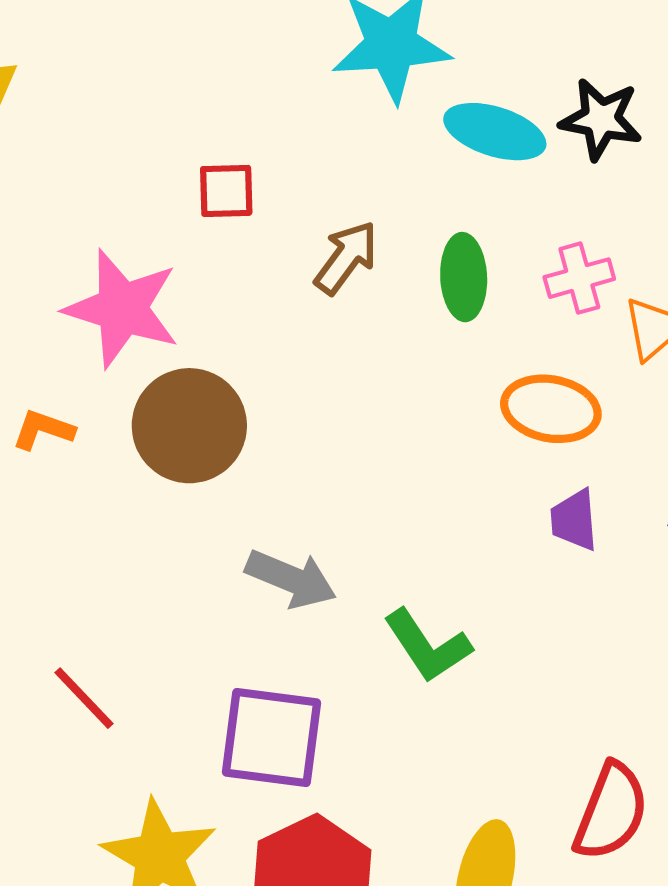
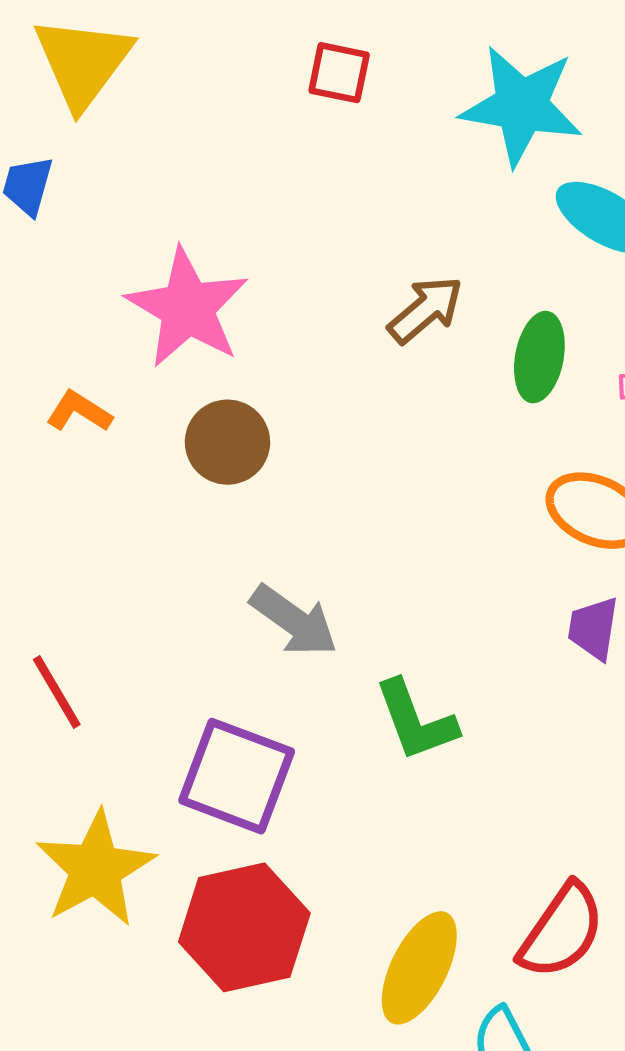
red square: (226, 191) -> (339, 73), moved
brown circle: (189, 426) -> (227, 442), size x0.7

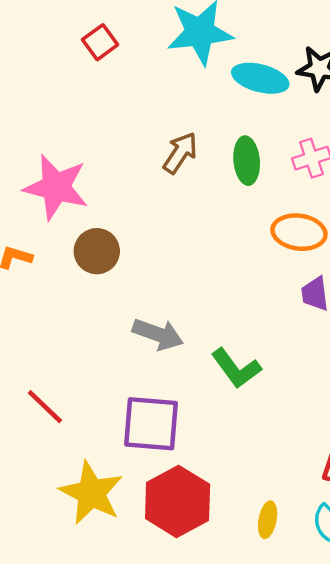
red square: (339, 73) -> (100, 42), turned -32
yellow ellipse: (419, 968) -> (268, 520), moved, size x0.6

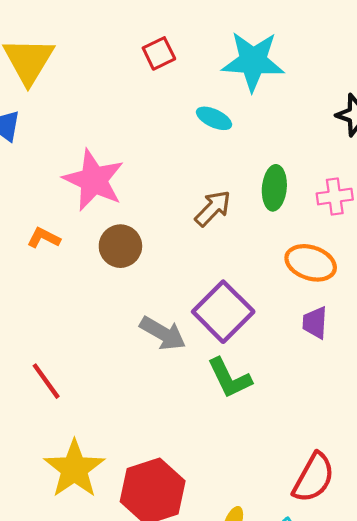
cyan ellipse: (260, 78) -> (214, 118), moved, size x0.7
brown arrow: (180, 153) -> (213, 208), moved
purple square: (151, 424) -> (223, 312), moved, turned 30

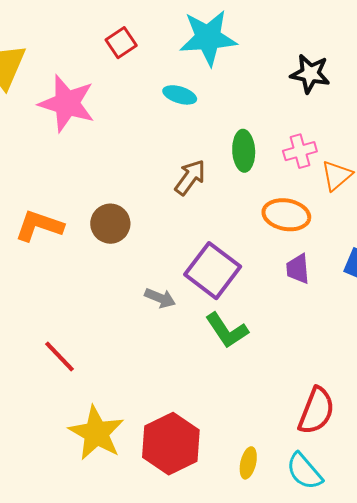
pink star: (94, 180) -> (67, 103), moved
orange L-shape: (44, 238) -> (39, 226), size x1.6
gray arrow: (163, 333) -> (160, 298), size x0.7

